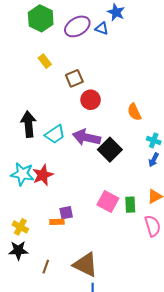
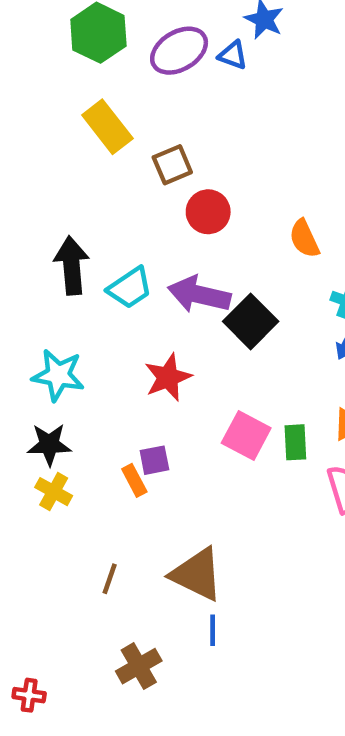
yellow rectangle: (45, 61) -> (107, 127), size x1.6
red star: (43, 175) -> (168, 377), moved
orange rectangle: (57, 222) -> (134, 480), turned 64
black star: (18, 250) -> (49, 445), moved

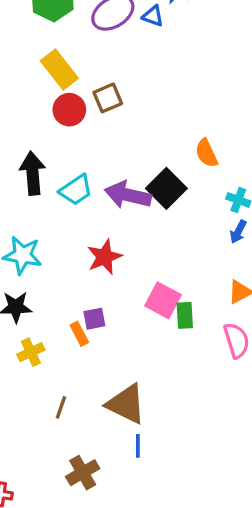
red circle: (208, 212) -> (69, 110), moved
black square: (251, 321) -> (166, 188), moved
green rectangle: (295, 442) -> (185, 315), moved
yellow cross: (54, 492) -> (31, 352), moved, turned 36

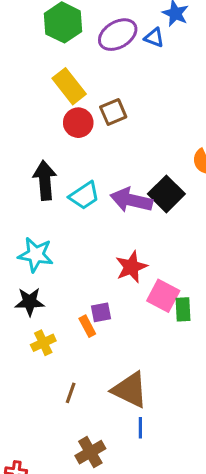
red star: (104, 257) -> (131, 267), moved

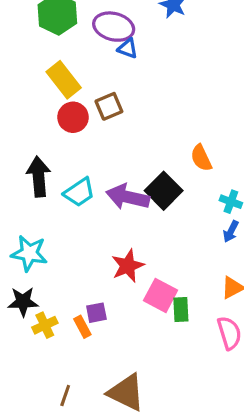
purple ellipse: (118, 35) -> (114, 27), turned 45
blue triangle: (154, 38) -> (128, 48), moved
yellow cross: (43, 343) -> (45, 325), moved

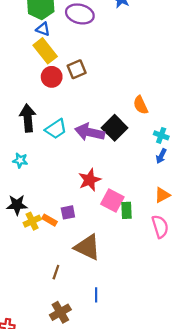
blue triangle: (128, 48) -> (43, 29), moved
cyan star: (29, 253) -> (20, 160), moved, size x0.6
orange rectangle: (82, 327) -> (49, 220), moved, turned -32
brown triangle: (126, 392) -> (87, 247), moved
brown line: (65, 396) -> (56, 272), moved

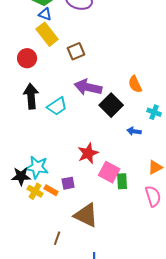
red circle: (52, 77) -> (27, 58), moved
purple arrow: (90, 132) -> (88, 87), moved
blue arrow: (161, 156) -> (134, 131), moved, turned 72
cyan star: (20, 160) -> (37, 167), moved, size x1.6
yellow cross: (32, 221) -> (35, 191), turned -35

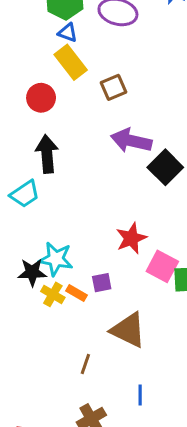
cyan trapezoid: (57, 106) -> (25, 194), moved

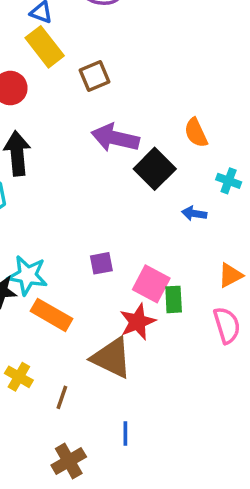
red star: (131, 238) -> (137, 322), moved
purple square: (102, 283) -> (101, 263), moved
orange rectangle: (77, 293) -> (52, 315), size x1.6
yellow cross: (53, 294) -> (19, 377), moved

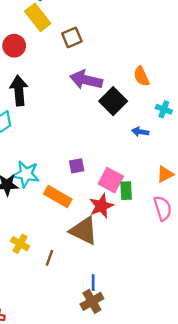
orange rectangle: (52, 315) -> (58, 197), moved
brown cross: (69, 461) -> (92, 301), moved

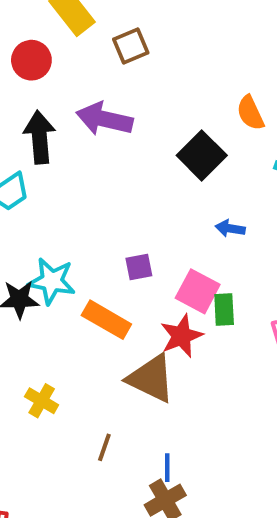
purple arrow: (86, 80) -> (104, 119), moved
blue arrow: (140, 132) -> (230, 228), moved
brown line: (50, 258) -> (104, 447), moved

